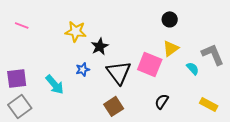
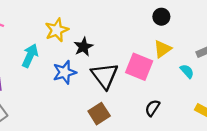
yellow star: (76, 31) -> (57, 30), turned -30
blue star: (83, 69) -> (65, 72), size x1.5
cyan arrow: (55, 84) -> (30, 56), moved, turned -115

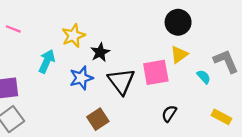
black circle: (161, 17) -> (178, 22), size x1.5
pink square: (139, 67) -> (156, 72), turned -32
brown square: (99, 114) -> (98, 119), moved

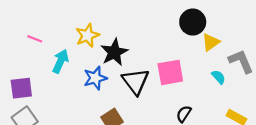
pink line: (13, 29) -> (35, 39), moved
black star: (100, 52) -> (114, 52), size x1.4
yellow triangle: (179, 55) -> (211, 42), moved

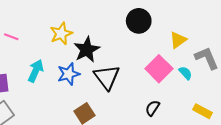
black circle: (193, 22) -> (139, 21), moved
cyan arrow: (61, 61) -> (36, 71), moved
pink square: (170, 72) -> (159, 69), moved, turned -35

